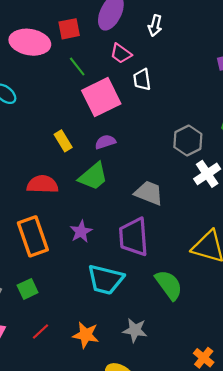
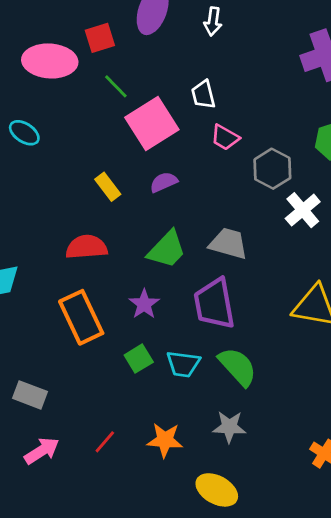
pink trapezoid: (121, 54) -> (225, 137), moved
green trapezoid: (93, 176) -> (167, 249), moved
cyan trapezoid: (105, 280) -> (183, 364), size x0.7
green semicircle: (169, 285) -> (238, 367), moved
green square: (28, 289) -> (139, 359), moved

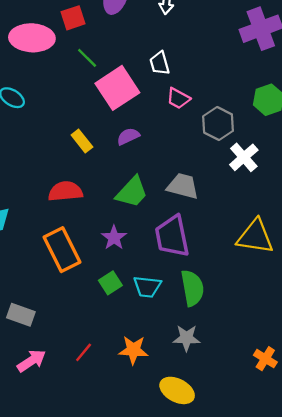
green semicircle: (238, 367) -> (192, 288), turned 33

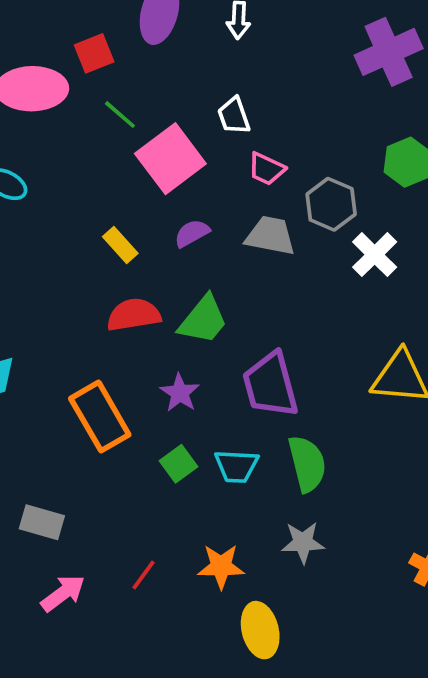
gray trapezoid: (183, 186) -> (270, 236), moved
red semicircle: (65, 191) -> (134, 315), moved
yellow ellipse: (177, 390) -> (260, 630), moved, turned 52

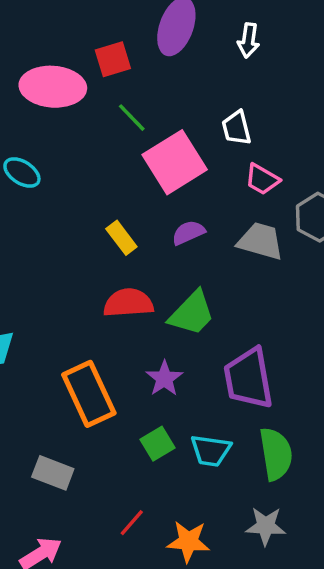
gray rectangle: (42, 522) -> (53, 473), moved
red line: (143, 575) -> (132, 523), moved

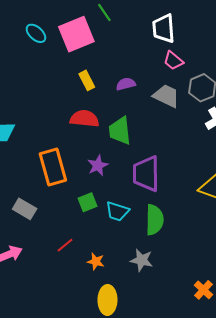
white trapezoid: (236, 128) -> (164, 29), size x1.4
pink square: (175, 162) -> (76, 34), moved
green trapezoid: (192, 313) -> (120, 131), turned 120
orange star: (188, 541) -> (96, 261), size x0.7

